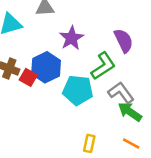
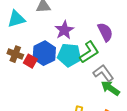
cyan pentagon: (78, 90) -> (69, 55), moved

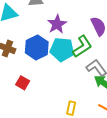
red square: (30, 61) -> (23, 83), moved

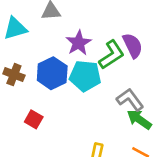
green L-shape: (82, 46) -> (112, 55), moved

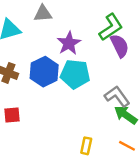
green L-shape: (112, 55) -> (111, 27), moved
red square: (34, 119) -> (12, 115), moved, turned -35

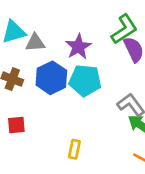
gray triangle: (43, 14) -> (35, 43), moved
yellow rectangle: (86, 146) -> (74, 149), moved

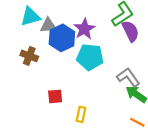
blue hexagon: (51, 78) -> (62, 38), moved
red square: (16, 125) -> (55, 96), moved

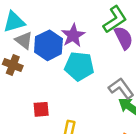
gray triangle: (48, 26) -> (24, 40), moved, turned 42

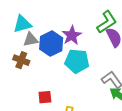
gray triangle: (24, 40) -> (31, 39), turned -49

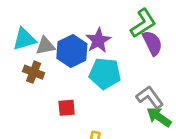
cyan triangle: (22, 24) -> (24, 39), moved
red square: (45, 97) -> (67, 108), moved

